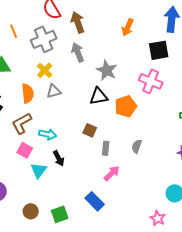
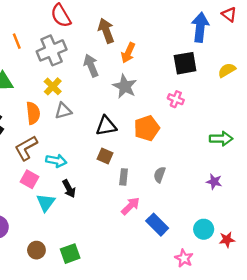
brown arrow: (78, 22) -> (106, 31), moved
orange arrow: (128, 27) -> (128, 53), moved
pink cross: (151, 81) -> (176, 99), size x0.6
black triangle: (99, 96) -> (106, 126), moved
blue rectangle: (95, 201) -> (157, 225), moved

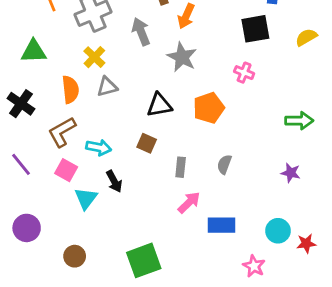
brown square: (105, 156) -> (147, 143), moved
blue rectangle: (157, 225) -> (221, 225), turned -45
green square: (70, 254) -> (144, 260), moved, size x1.4

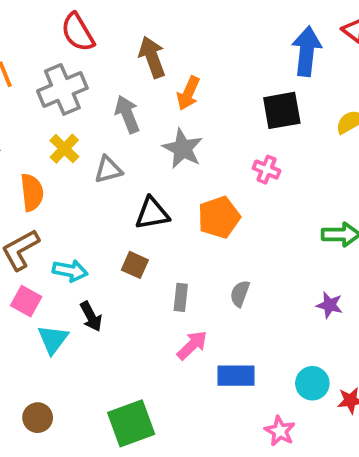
gray triangle: (107, 87) -> (108, 170), moved

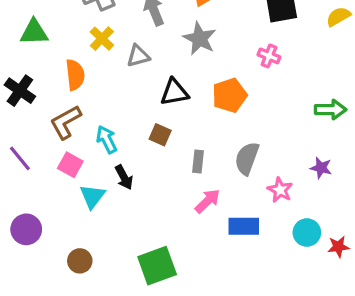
cyan arrow: (70, 271) -> (107, 139), turned -128
gray semicircle: (240, 294) -> (247, 158), size x1.5
pink star: (280, 431) -> (280, 190), moved

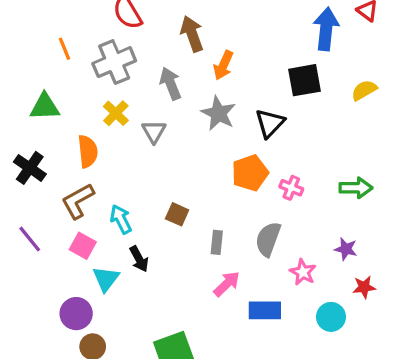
gray triangle: (138, 56) -> (154, 132), turned -45
pink cross: (269, 56) -> (291, 188), moved
black triangle: (174, 92) -> (270, 123), moved, turned -36
purple circle: (26, 229) -> (76, 314), moved
red star: (338, 247) -> (364, 287), moved

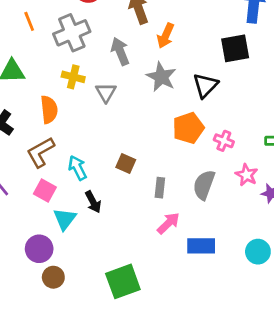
yellow cross: (116, 113) -> (73, 77), turned -30
pink star: (303, 272) -> (247, 175), moved

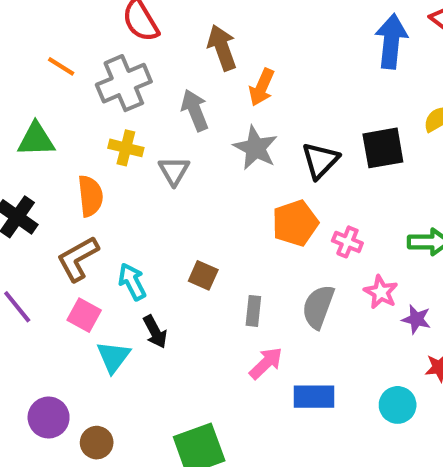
orange line: (29, 21) -> (61, 66), turned -36
black square: (235, 48) -> (383, 148), moved
purple circle: (39, 249) -> (49, 417), moved

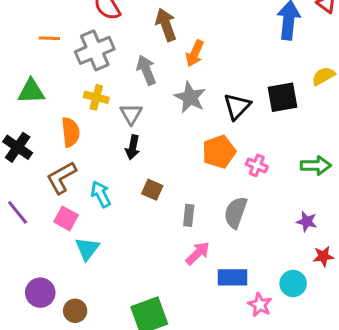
orange line: (61, 66) -> (49, 38), turned -30
pink star: (381, 292) -> (260, 305), moved
black arrow: (155, 332) -> (133, 147), moved, turned 40

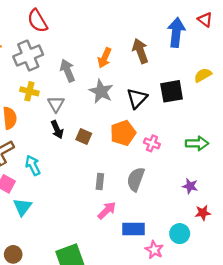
brown arrow: (166, 25) -> (140, 51), moved
black arrow: (133, 147) -> (57, 130), turned -36
brown square: (152, 190) -> (84, 136), moved

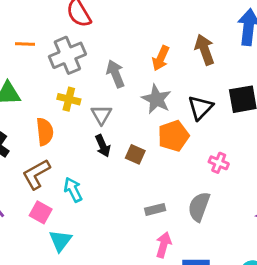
orange pentagon: (123, 133) -> (173, 136), moved
gray rectangle: (100, 182) -> (155, 209), turned 70
pink arrow: (107, 210) -> (164, 245), turned -30

